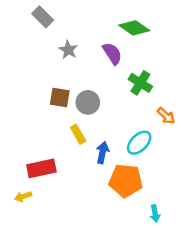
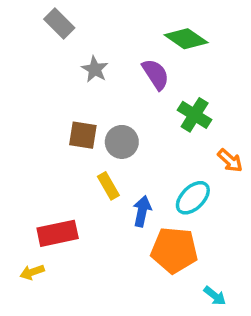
cyan arrow: (155, 214) -> (215, 296), turned -42

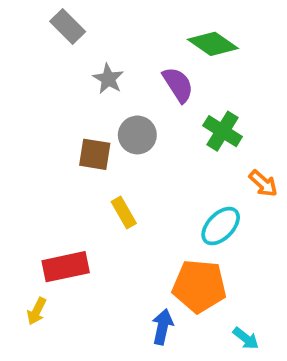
gray circle: (122, 142) -> (137, 135), moved
blue arrow: (142, 211) -> (163, 327), moved
yellow arrow: (32, 272) -> (37, 311), turned -45

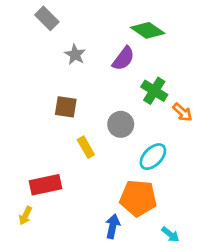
purple semicircle: (178, 85) -> (123, 59), turned 70
gray circle: (137, 135) -> (121, 124), moved
orange arrow: (263, 183) -> (182, 112), moved

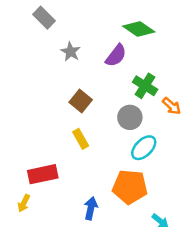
brown square: (66, 107) -> (81, 101), moved, turned 30
gray circle: (121, 124) -> (130, 117), moved
blue arrow: (113, 226) -> (91, 208), moved

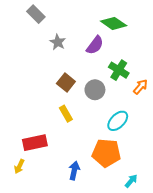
orange arrow: (172, 106) -> (141, 87), turned -91
gray circle: (130, 117) -> (95, 90), moved
cyan arrow: (160, 221) -> (131, 181), turned -88

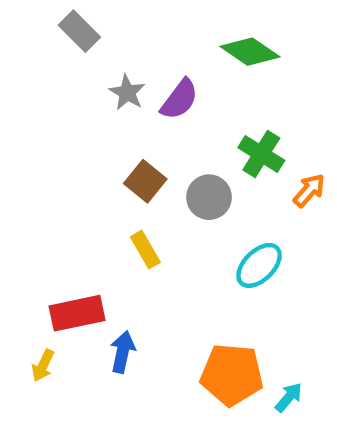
purple semicircle: (95, 45) -> (179, 99), moved
orange pentagon: (106, 153) -> (232, 375), moved
blue arrow: (74, 171) -> (123, 352), moved

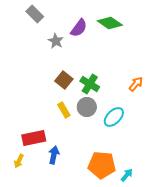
purple semicircle: (179, 99) -> (79, 28), moved
green cross: (261, 154) -> (90, 84), moved
gray circle: (209, 197) -> (87, 107), moved

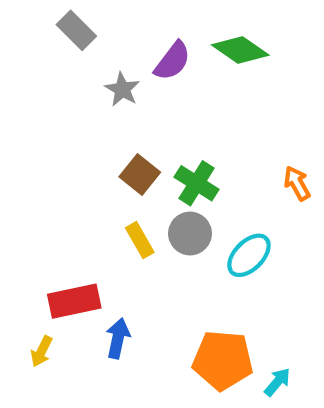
orange arrow: (136, 84) -> (297, 183), turned -70

